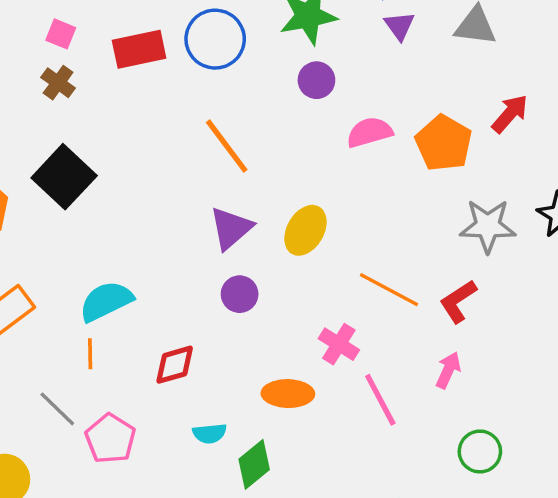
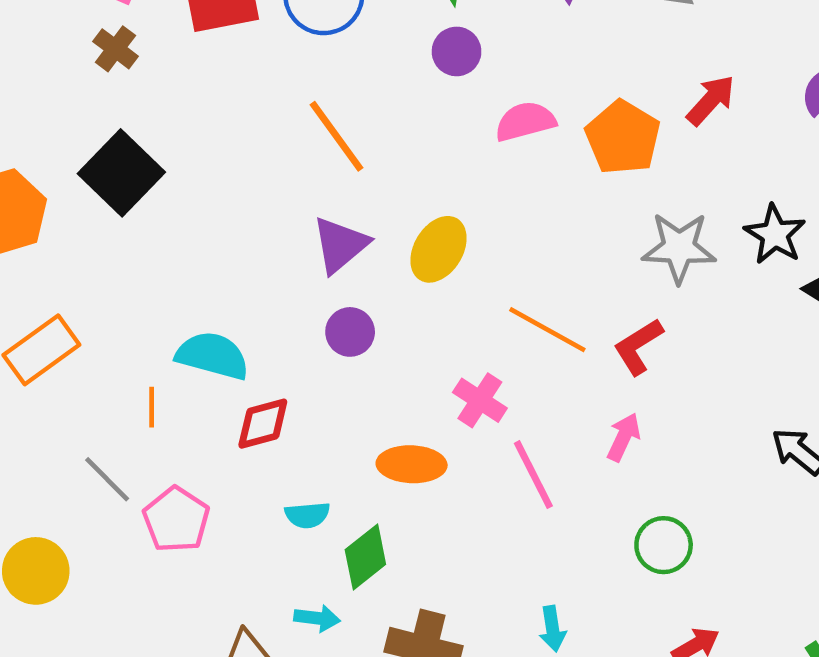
cyan semicircle: (106, 301) -> (213, 356), moved, turned 40

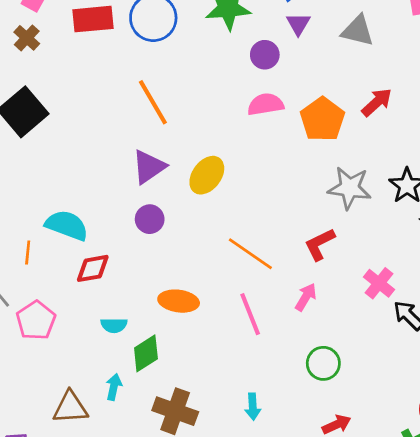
purple circle: (457, 51) -> (265, 55), moved
orange line: (547, 330) -> (250, 254), moved
pink cross: (480, 400) -> (379, 283), moved
cyan arrow: (317, 618) -> (114, 387), turned -90

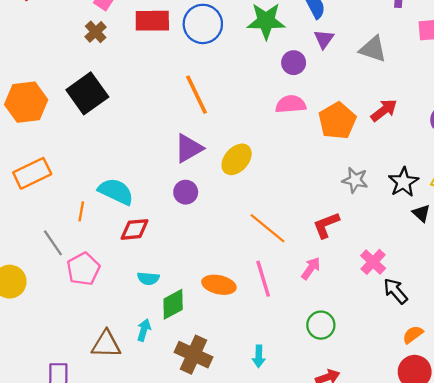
gray star: (349, 188) -> (355, 180), size x0.7
orange ellipse: (179, 301) -> (219, 285), moved

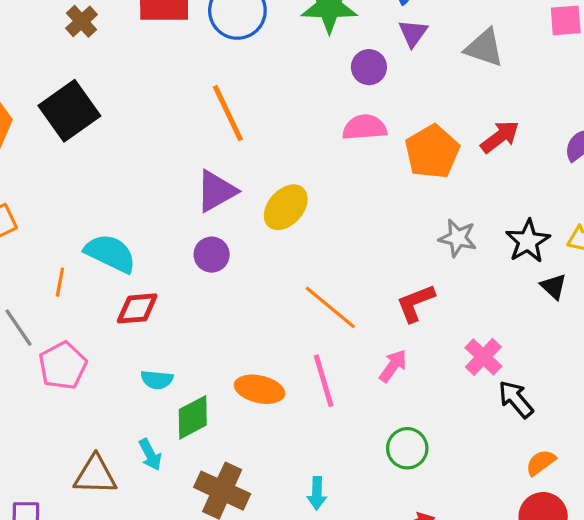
cyan arrow: (144, 330) -> (150, 455), turned 135

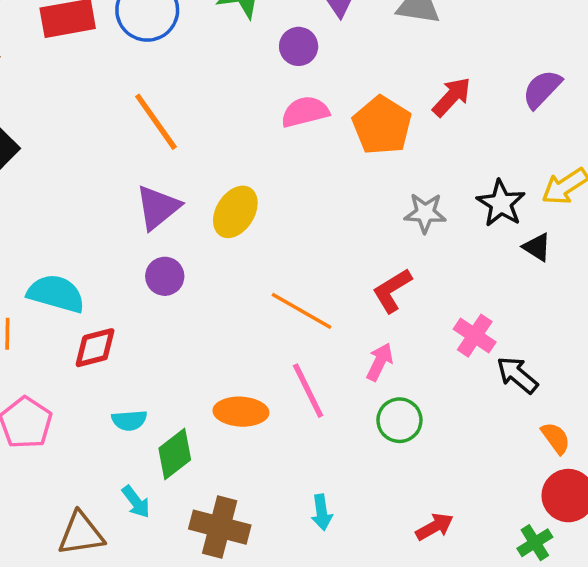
green circle: (407, 448) -> (399, 420), moved
orange semicircle: (541, 463) -> (556, 438), turned 100

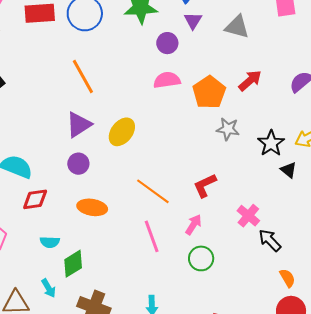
gray star: (425, 213) -> (228, 129), moved
orange ellipse: (241, 412) -> (92, 207), moved

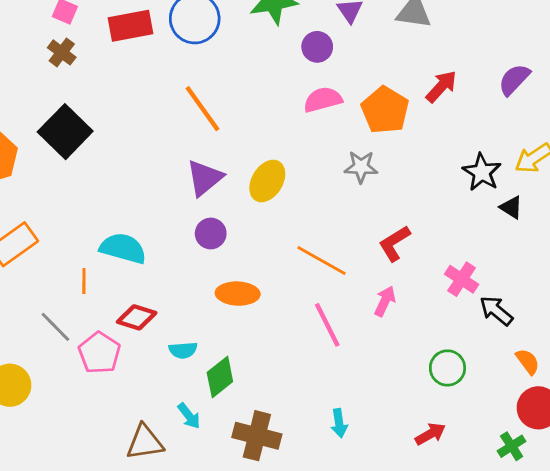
gray star: (228, 129) -> (361, 167), moved
red diamond: (35, 199) -> (137, 317), moved, turned 32
green circle: (201, 258) -> (447, 368), moved

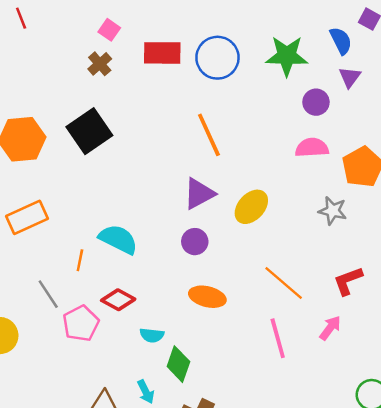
green diamond: (220, 377) -> (178, 364), turned -44

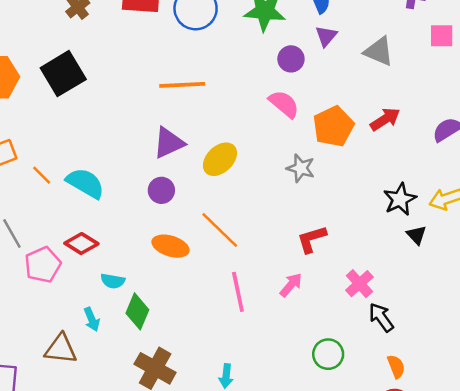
orange line: (209, 135) -> (182, 85), turned -72
pink semicircle: (312, 148) -> (284, 104), turned 40
orange line: (80, 260) -> (42, 175), moved, turned -60
orange line: (284, 283) -> (220, 230), moved
cyan arrow: (146, 392) -> (92, 319), moved

